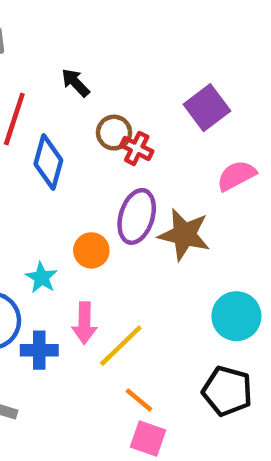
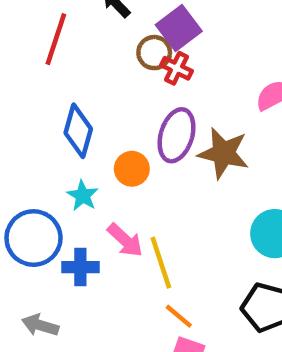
purple square: (207, 108) -> (179, 28), moved
blue diamond: (48, 162) -> (78, 131), moved
pink arrow: (85, 323) -> (125, 240), turned -48
yellow line: (121, 346) -> (161, 263), turned -64

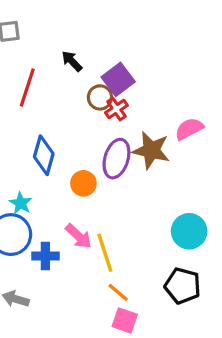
red cross: (177, 68) -> (116, 109), turned 30
brown star: (223, 153) -> (151, 150), moved
cyan star: (83, 196) -> (21, 203), moved

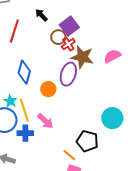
brown star: (151, 150) -> (82, 57), moved
yellow line: (105, 253) -> (24, 110), moved
black pentagon: (183, 286) -> (87, 141), moved

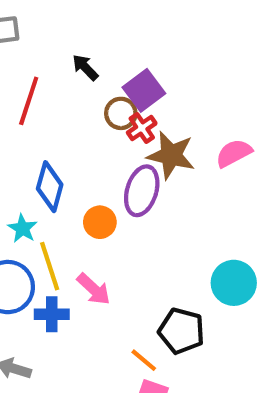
cyan star: (10, 101) -> (22, 228), moved

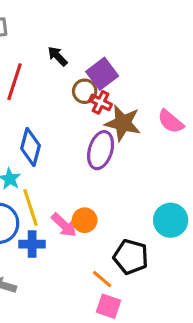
red cross: (142, 128) -> (101, 102), turned -30
pink semicircle: (234, 153) -> (171, 121), turned -112
orange circle: (100, 222) -> (85, 220), moved

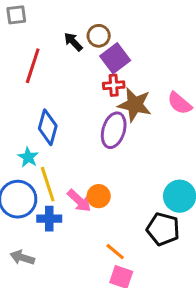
brown circle: (85, 91) -> (99, 36), moved
red cross: (101, 102) -> (114, 85), turned -30
black pentagon: (131, 257) -> (163, 229), moved

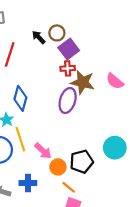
orange circle: (99, 196) -> (58, 167), moved
blue cross: (49, 219) -> (28, 183), moved
black pentagon: (163, 229) -> (82, 162), moved, turned -30

